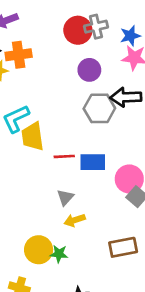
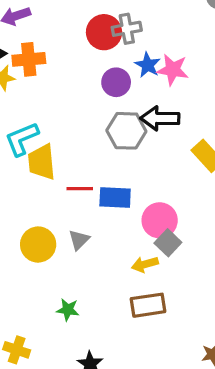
blue star: (130, 36) -> (148, 65), moved, turned -30
yellow arrow: (75, 220) -> (145, 264), moved
yellow circle: (39, 250) -> (38, 245), moved

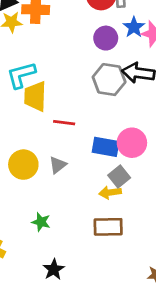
blue rectangle: (115, 197) -> (106, 147), moved
pink circle: (160, 220) -> (132, 143), moved
gray square: (168, 243) -> (119, 176), moved

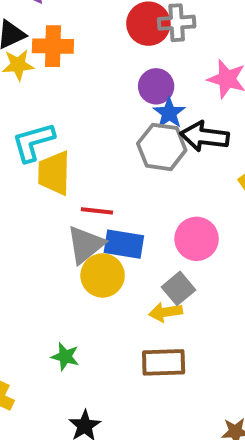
blue star: (134, 27) -> (169, 113), moved
blue rectangle: (106, 147) -> (124, 244), moved
yellow circle: (23, 165) -> (103, 275), moved
gray triangle: (58, 165) -> (86, 245), moved, size x1.5

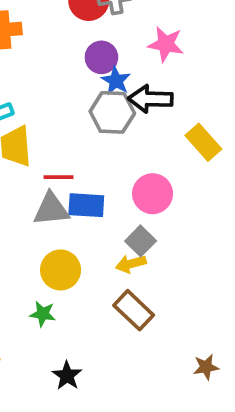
gray triangle: (86, 245) -> (51, 209), turned 39
yellow circle: (103, 275) -> (61, 270), moved
brown rectangle: (164, 362) -> (134, 310), turned 51

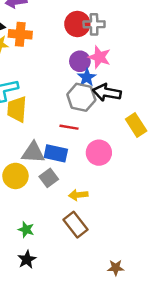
pink star: (166, 44) -> (99, 57), moved
red line: (59, 177) -> (69, 127), moved
gray square: (141, 241) -> (49, 178), moved
yellow circle: (61, 270) -> (15, 176), moved
green star: (43, 314) -> (26, 230), moved

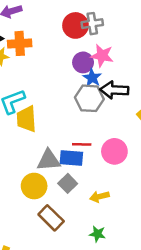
red line: (69, 127) -> (82, 144), moved
brown rectangle: (75, 225) -> (51, 218), moved
green star: (26, 230) -> (97, 234), moved

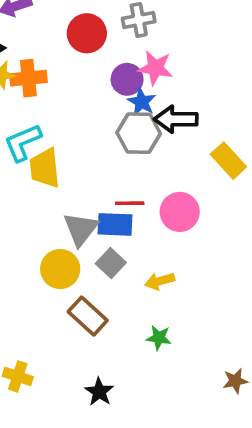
red circle: (75, 25) -> (87, 33), moved
orange cross: (20, 43) -> (28, 78), moved
gray triangle: (49, 160) -> (81, 229), turned -45

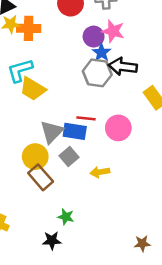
yellow trapezoid: (45, 168) -> (33, 89), turned -60
brown rectangle: (88, 316) -> (41, 177), moved
green star: (159, 338) -> (66, 217), moved
black star: (99, 392) -> (52, 240), turned 30

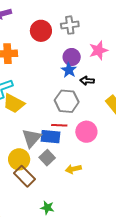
pink star: (113, 31) -> (98, 50), moved, turned -30
purple circle: (94, 37) -> (72, 57), moved
black arrow: (123, 66) -> (87, 81), size x0.6
gray hexagon: (97, 73) -> (67, 101), moved

